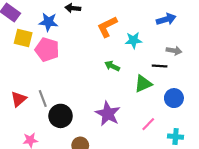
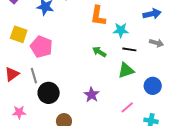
orange L-shape: (107, 27) -> (98, 16), turned -60
yellow square: (23, 38) -> (19, 34), moved
pink pentagon: (47, 50) -> (41, 47), moved
black line: (160, 66) -> (129, 49), moved
purple star: (108, 114) -> (92, 95), size x0.7

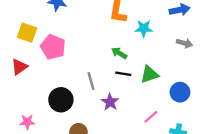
black line: (129, 49) -> (123, 74), moved
red triangle: (12, 74) -> (19, 67), moved
gray line: (34, 76) -> (91, 81), moved

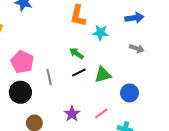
pink pentagon: (53, 47) -> (22, 62), moved
black line: (123, 74) -> (79, 72), turned -40
purple star: (110, 102) -> (72, 114), moved

